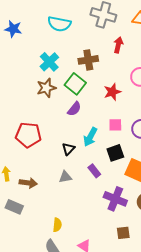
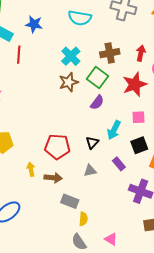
red arrow: (118, 45) -> (141, 53), moved
red star: (112, 92) -> (135, 84), size x1.4
red pentagon: (28, 135) -> (57, 147), moved
gray rectangle: (14, 207) -> (70, 201), moved

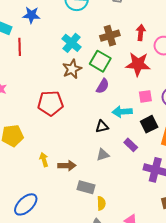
red star: (135, 84) -> (138, 64), turned 30
cyan arrow: (114, 130) -> (122, 112), turned 66
black triangle: (92, 143) -> (102, 127), turned 40
red pentagon: (57, 147) -> (50, 103), moved

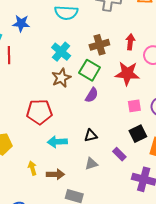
cyan arrow: (122, 112) -> (57, 142), moved

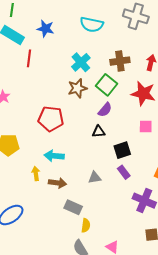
black square: (138, 134) -> (122, 150), moved
black triangle: (91, 136) -> (99, 132), moved
cyan arrow: (57, 142) -> (54, 156), moved

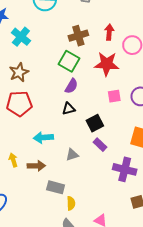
cyan cross: (81, 62) -> (21, 37), moved
brown star: (77, 88) -> (19, 72), moved
cyan arrow: (54, 156) -> (43, 138), moved

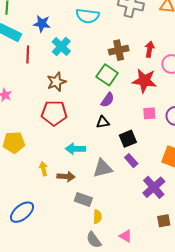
gray triangle: (72, 155) -> (103, 168), size x1.5
purple cross: (125, 169) -> (154, 187), turned 30

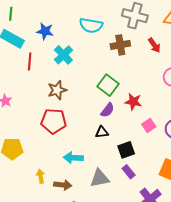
red arrow: (150, 49) -> (154, 45), moved, turned 133
brown cross: (119, 50) -> (120, 45), moved
red star: (144, 81) -> (133, 102), moved, size x0.7
pink square: (149, 113) -> (149, 125), turned -32

